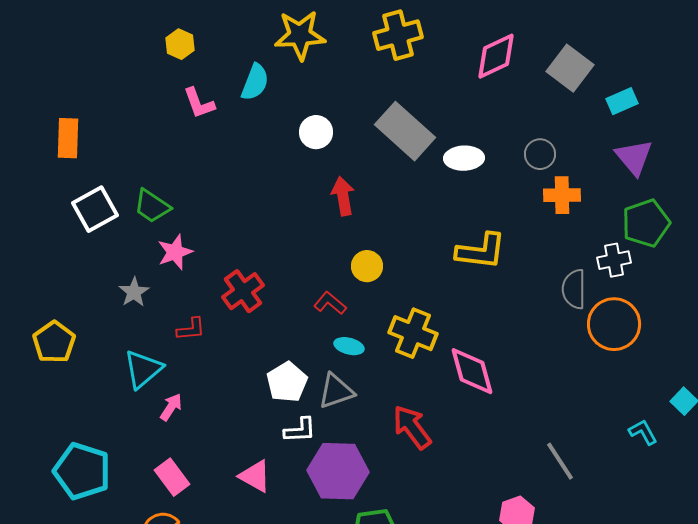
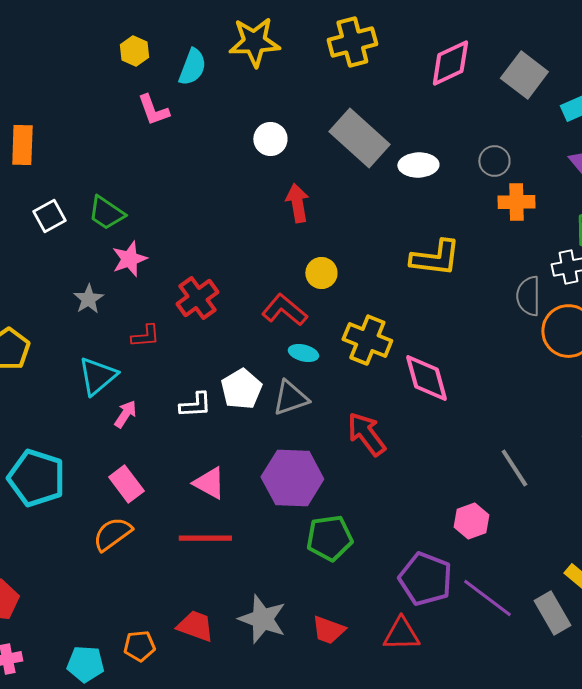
cyan semicircle: (255, 82) -> (192, 67), moved
white square: (95, 209) -> (49, 216), size x0.7
red L-shape: (330, 303) -> (284, 310), size x1.4
white L-shape: (300, 430) -> (195, 405), moved

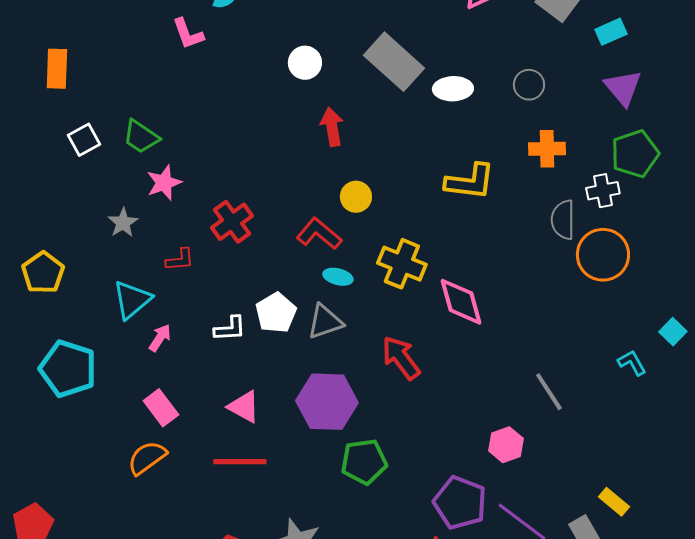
orange cross: (516, 202) -> (547, 149), moved
cyan pentagon: (36, 478) -> (68, 369), moved

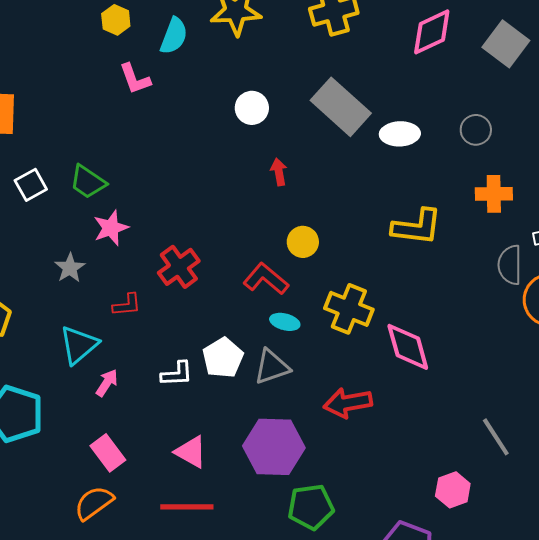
red arrow: (332, 127) -> (279, 172), size x0.7
red arrow: (401, 358) -> (348, 403), turned -63

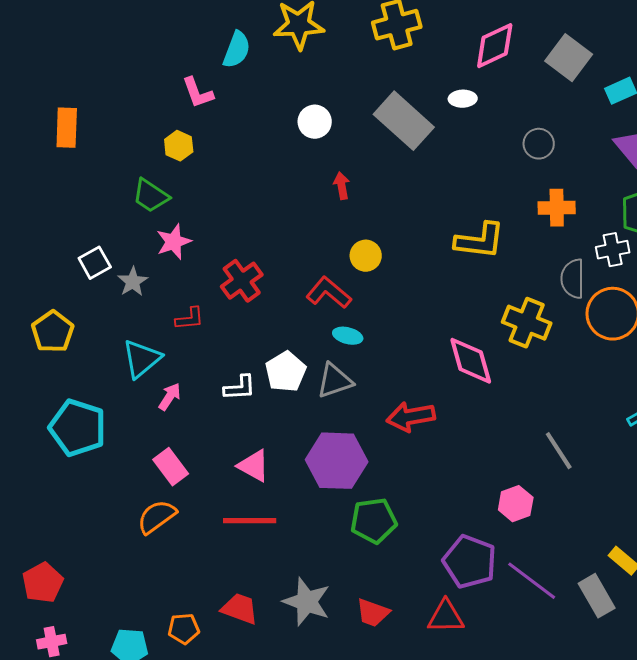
yellow hexagon: (116, 20) -> (179, 146), moved
white ellipse: (400, 134) -> (463, 99), moved, size x0.7
white square: (31, 185) -> (95, 263), moved
yellow cross: (349, 309) -> (527, 323), moved

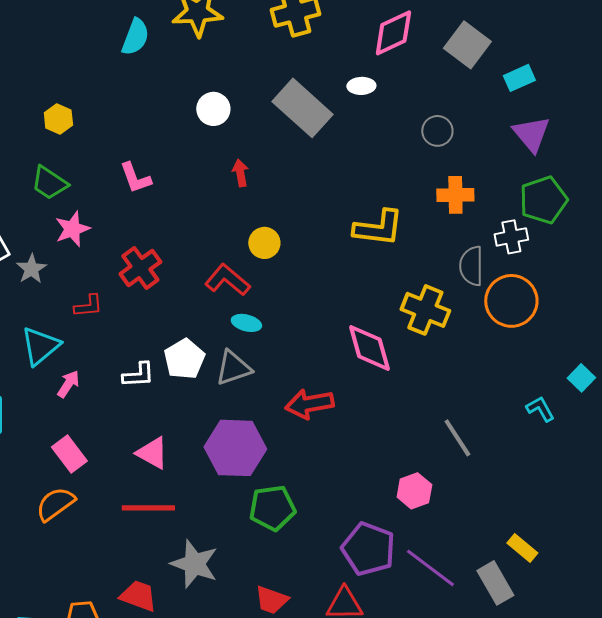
pink L-shape: (198, 93) -> (135, 178), moved
yellow hexagon: (179, 146) -> (58, 119), moved
gray star: (307, 602) -> (194, 564), moved

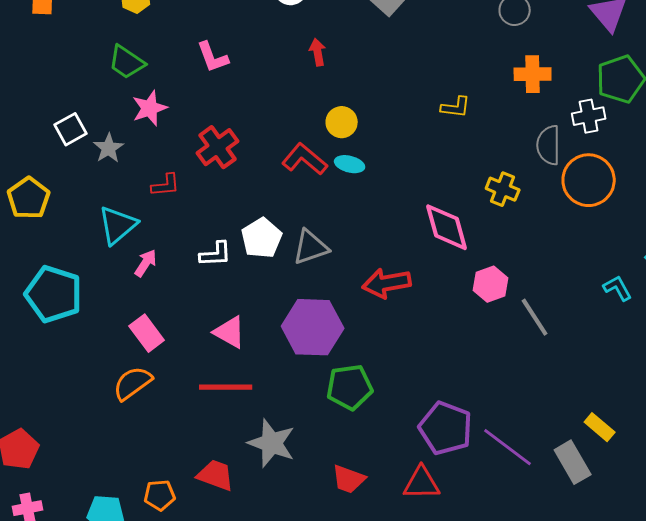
yellow L-shape: (378, 228) -> (456, 107), size x0.6
yellow cross: (425, 310) -> (503, 189), size x0.7
cyan ellipse: (246, 323) -> (350, 164), moved
pink hexagon: (414, 491) -> (491, 284), moved

